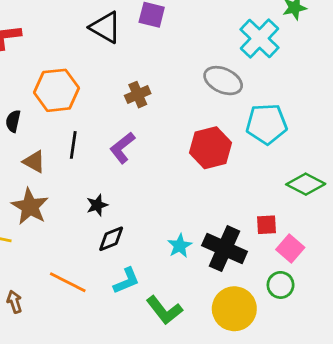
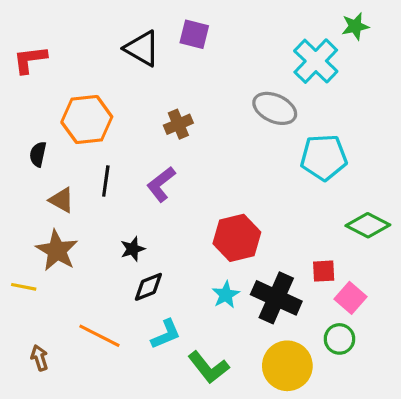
red hexagon: (211, 148) -> (237, 238), moved

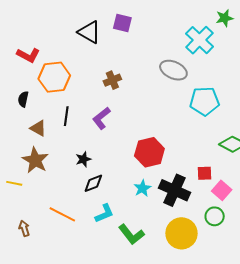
red L-shape: (30, 59) -> (28, 55), moved, turned -145

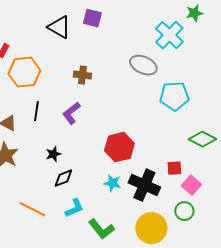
brown cross: (112, 80) -> (82, 75), turned 30
cyan star: (142, 188) -> (112, 183), turned -30

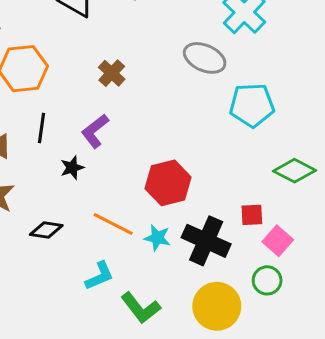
brown cross: (82, 75) -> (112, 73), turned 36
black star: (53, 154) -> (72, 168), moved
black diamond: (63, 178) -> (46, 230), moved, turned 30
orange line: (32, 209) -> (113, 224), moved

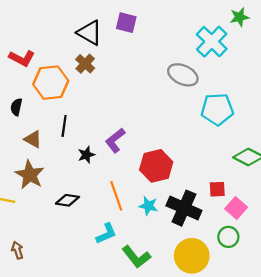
brown cross: (112, 73) -> (85, 64), moved
purple L-shape: (95, 131) -> (115, 140), moved
orange line: (113, 224) -> (116, 196), turned 44

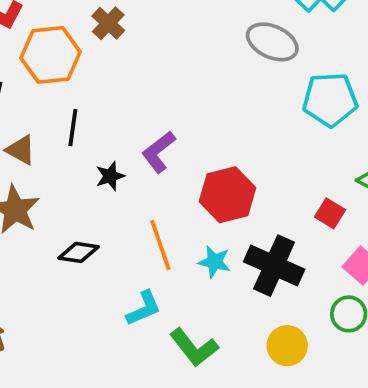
red square: (217, 189) -> (330, 213), moved, turned 35
yellow circle: (192, 256) -> (287, 346), size x0.7

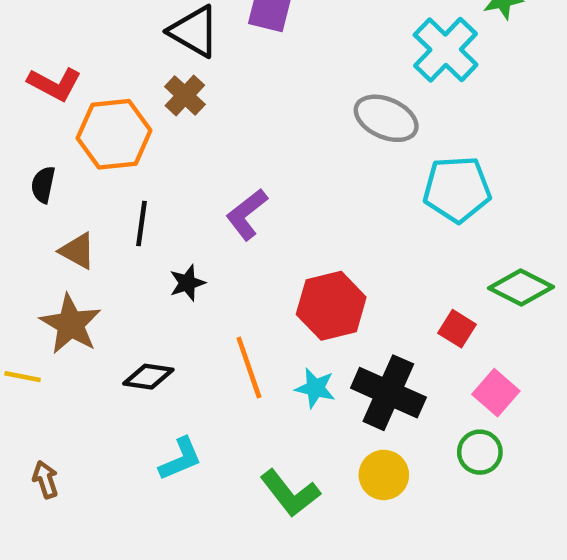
purple L-shape: (159, 152) -> (247, 214), moved
cyan L-shape: (144, 308) -> (180, 459), moved
yellow circle: (287, 346) -> (384, 475), moved

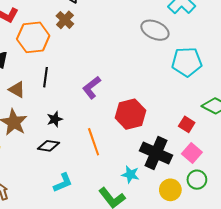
purple L-shape: (247, 214) -> (92, 87), moved
black star: (187, 283) -> (55, 119), moved
cyan star: (315, 388) -> (130, 174), moved
pink square: (496, 393) -> (192, 153), moved
yellow circle: (384, 475) -> (170, 190), moved

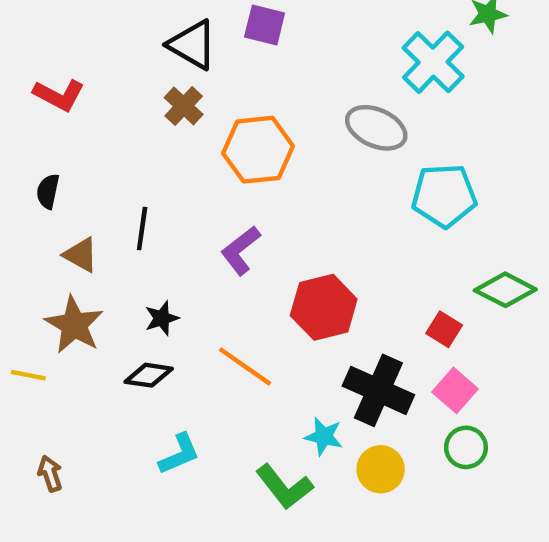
orange hexagon: (33, 37) -> (258, 150), moved
orange line: (94, 142) -> (245, 366), turned -36
yellow circle: (170, 190) -> (381, 469), moved

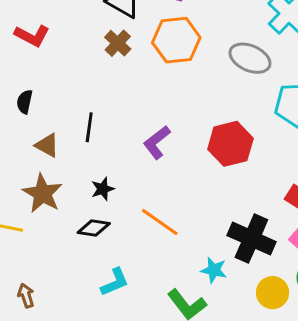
orange hexagon: (258, 150) -> (176, 40), moved
red hexagon: (324, 307) -> (230, 144), moved
yellow circle: (381, 469) -> (273, 293), moved

